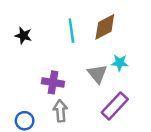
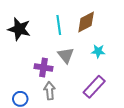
black star: (23, 36) -> (19, 29), size x1.6
gray triangle: (97, 74) -> (66, 55), moved

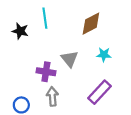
cyan line: (59, 25) -> (45, 18), moved
black star: (19, 29) -> (20, 31), size x0.7

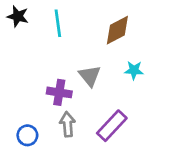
black star: (20, 31) -> (18, 16), moved
purple rectangle: (99, 92) -> (112, 126), moved

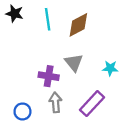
brown diamond: (117, 30) -> (78, 25), moved
cyan star: (134, 70) -> (110, 68), moved

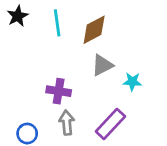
black star: (15, 14) -> (18, 16), turned 30
gray triangle: (74, 63) -> (102, 65), moved, turned 42

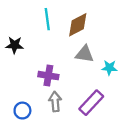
black star: (18, 16) -> (15, 45), moved, turned 30
gray triangle: (102, 65) -> (85, 54), turned 36

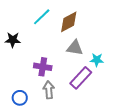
cyan line: (47, 19) -> (42, 17), turned 54
purple rectangle: (91, 103) -> (81, 78), moved

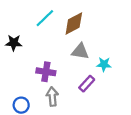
purple rectangle: (81, 78) -> (87, 84), size x0.7

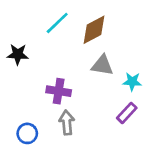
purple rectangle: (87, 84) -> (127, 113), moved

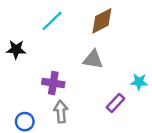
brown diamond: (94, 30) -> (102, 21), moved
cyan star: (132, 82) -> (139, 82), moved

